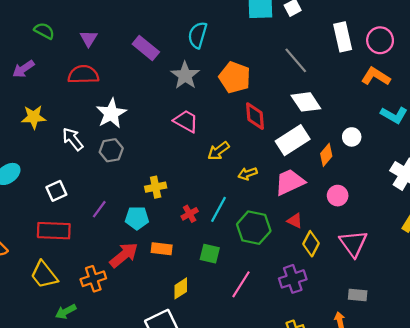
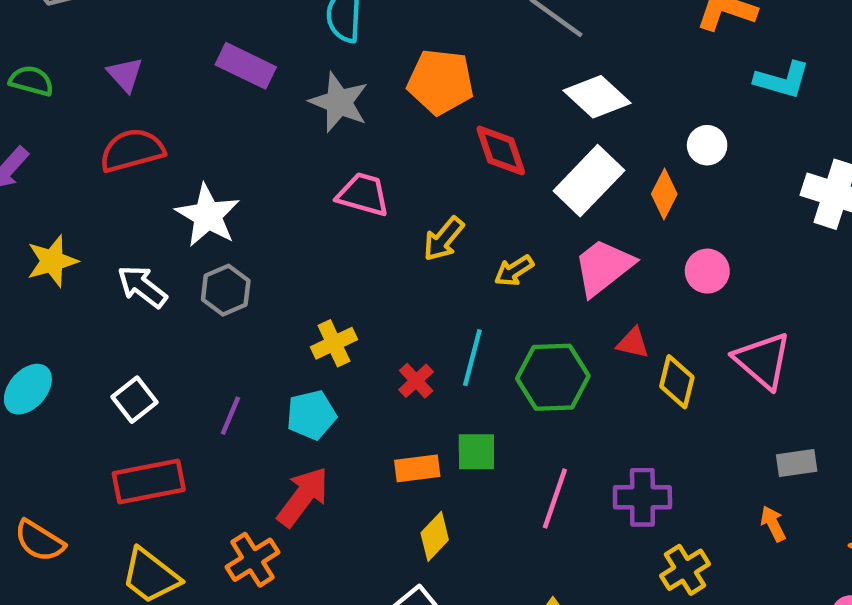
orange rectangle: (162, 249) -> (417, 468), moved
purple cross: (293, 279) -> (642, 497), moved, turned 32

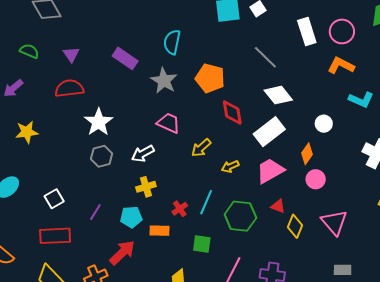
orange diamond: (664, 194) -> (307, 154), moved
white arrow: (142, 287) -> (143, 154), moved, turned -75
orange rectangle: (417, 468) -> (160, 231), moved

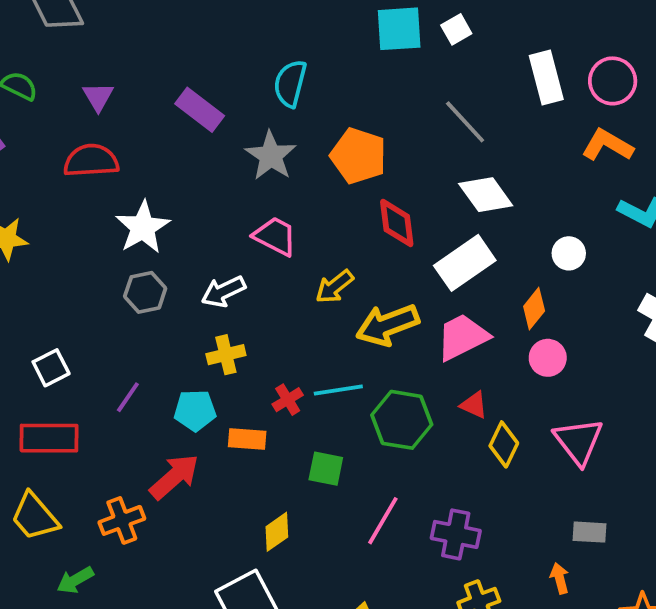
yellow arrow: (230, 166) -> (387, 325), size x1.8
cyan line: (206, 202) -> (338, 390), turned 55

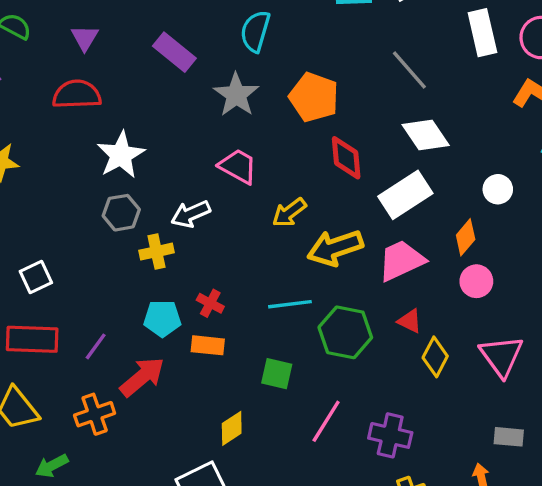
yellow cross: (226, 355) -> (156, 252), moved
purple line: (128, 397) -> (96, 346), moved
red cross: (288, 400) -> (210, 303), moved, turned -32

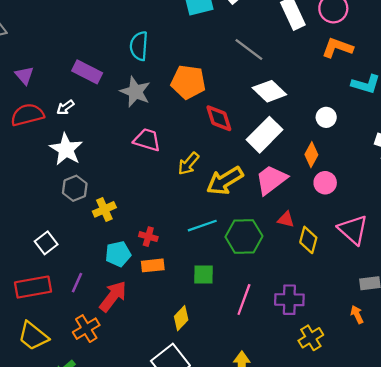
white arrow: (191, 214) -> (65, 107), moved, size x0.7
white square: (36, 277) -> (46, 243), moved

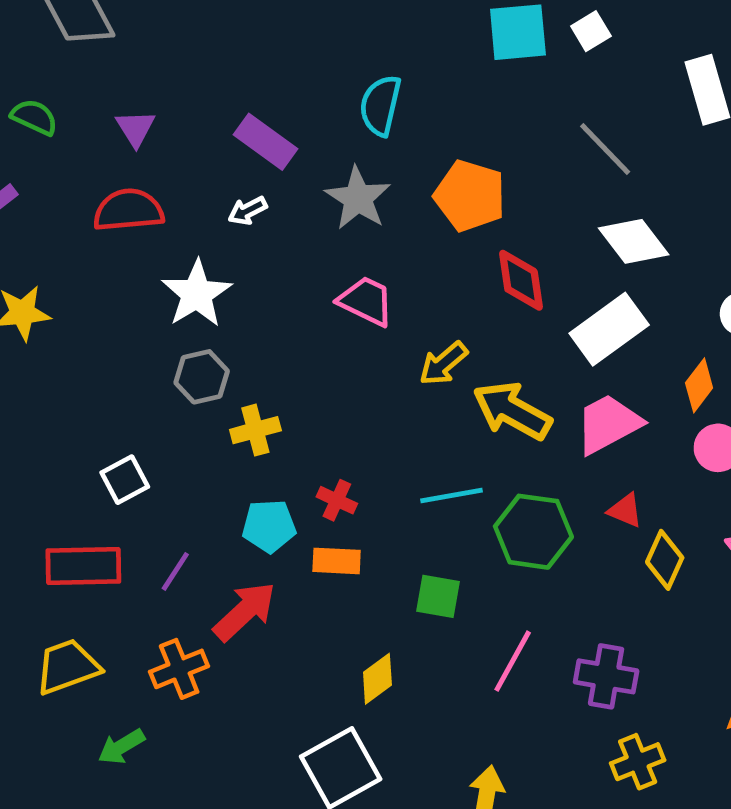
white arrow: (65, 107) -> (247, 211), moved
yellow arrow: (225, 181) -> (512, 411), turned 51
yellow trapezoid: (33, 336) -> (67, 667), turned 112

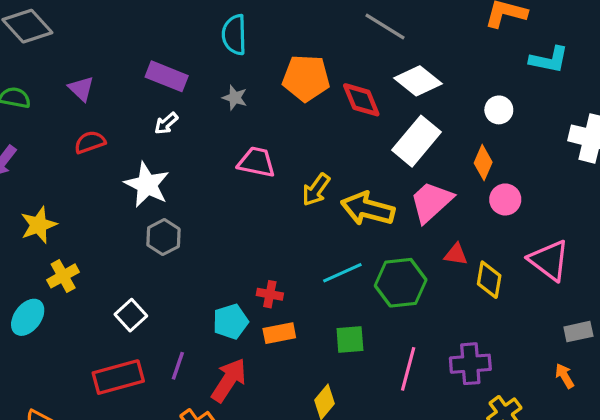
gray star: (358, 198) -> (235, 98), size x0.6
red semicircle: (128, 210) -> (90, 142), size x0.7
red diamond: (521, 280) -> (361, 100), moved
yellow cross: (255, 430) -> (63, 276), moved

